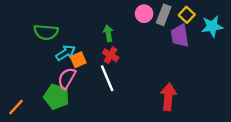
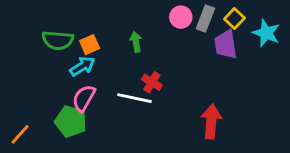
cyan star: (212, 26) -> (266, 33), turned 30
red cross: (111, 55) -> (152, 82), moved
orange square: (78, 60) -> (90, 45), moved
white line: (107, 78) -> (134, 98), turned -55

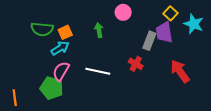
pink circle: (181, 17) -> (123, 12), moved
gray rectangle: (205, 19) -> (149, 41), moved
red cross: (152, 82) -> (136, 64), moved
red arrow: (211, 121) -> (180, 71), moved, turned -40
orange line: (20, 134) -> (15, 98), turned -49

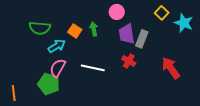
orange square: (65, 32) -> (75, 31), moved, turned -32
purple trapezoid: (164, 32) -> (127, 34), moved

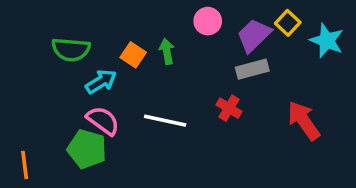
purple trapezoid: (127, 34) -> (254, 35), moved, turned 55
gray rectangle: (142, 39) -> (252, 69), turned 54
pink semicircle: (58, 68) -> (103, 121), turned 96

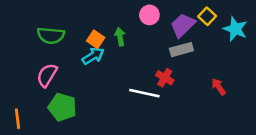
cyan arrow: (101, 81) -> (93, 56), moved
pink semicircle: (103, 121) -> (47, 75), moved, turned -95
white line: (165, 121) -> (144, 93), moved
red arrow: (304, 121) -> (219, 87), size x0.6

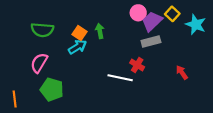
pink circle: (149, 15) -> (138, 13), moved

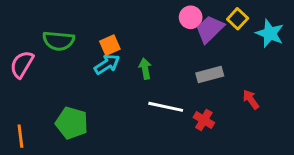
green arrow: (100, 31) -> (145, 69), moved
orange square: (80, 33) -> (110, 45), turned 32
gray rectangle: (151, 42) -> (210, 75), moved
pink semicircle: (39, 63) -> (22, 64), moved
red cross: (137, 65) -> (204, 120), moved

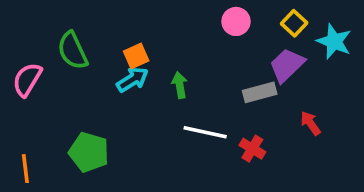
purple trapezoid: (210, 29) -> (287, 65), moved
green semicircle: (59, 41) -> (73, 51), turned 60

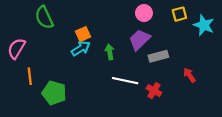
yellow square: (294, 23) -> (179, 14), turned 32
green semicircle: (73, 51) -> (44, 17), moved
purple trapezoid: (287, 65) -> (140, 40), moved
orange line: (25, 169) -> (30, 76), moved

